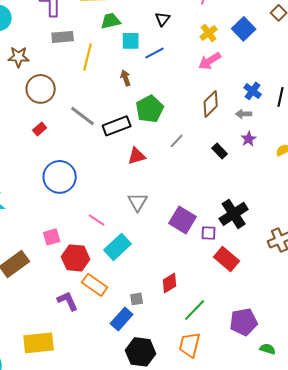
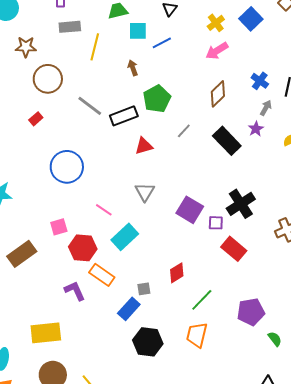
gray arrow: (244, 114) -> (266, 108), moved, turned 119
red rectangle: (40, 129) -> (36, 119), moved
black rectangle: (220, 151) -> (227, 141), size x1.8
green semicircle: (268, 349) -> (275, 339), turned 35

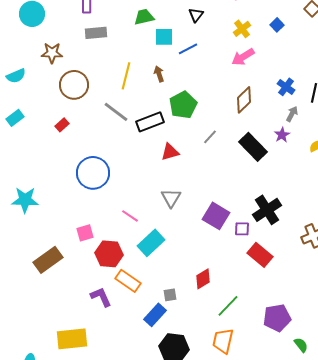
blue square: (251, 19) -> (277, 25), size x0.6
yellow line: (95, 47) -> (126, 76), moved

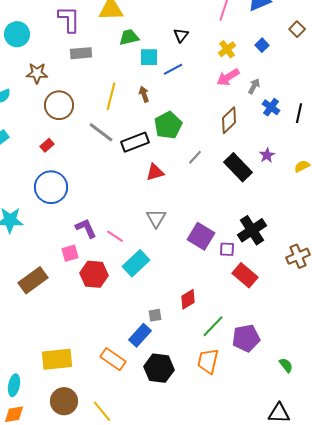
gray arrow: (292, 114) -> (254, 86), moved
blue circle: (93, 173) -> (51, 187), moved
orange rectangle: (128, 281) -> (113, 359), moved
purple L-shape: (101, 297) -> (86, 228), moved
purple pentagon: (277, 318) -> (246, 338), moved

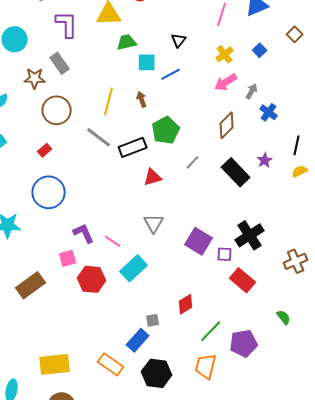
gray rectangle: (81, 53) -> (60, 63), moved, turned 60
black line: (299, 113) -> (297, 145), moved
green semicircle: (286, 365) -> (284, 317), moved

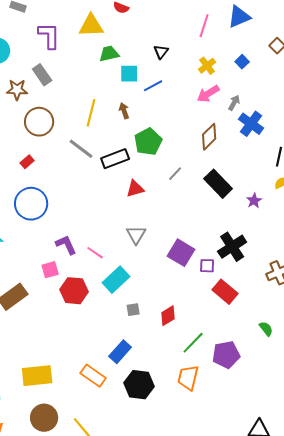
blue cross: (269, 112) -> (251, 124), size x1.4
purple star: (265, 160) -> (254, 201), moved
gray square: (153, 320) -> (133, 310), moved

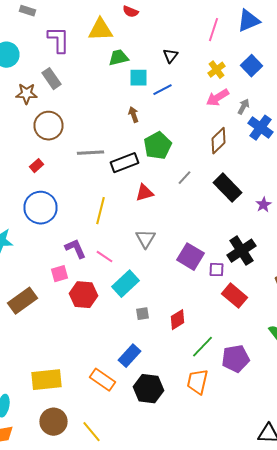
blue square: (242, 62) -> (252, 66), size x1.5
yellow line: (91, 113) -> (100, 211), moved
gray line: (81, 149) -> (90, 153), turned -40

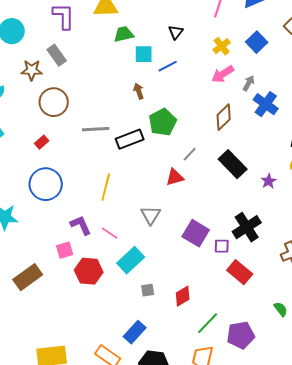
red triangle: (144, 193) -> (175, 177), moved

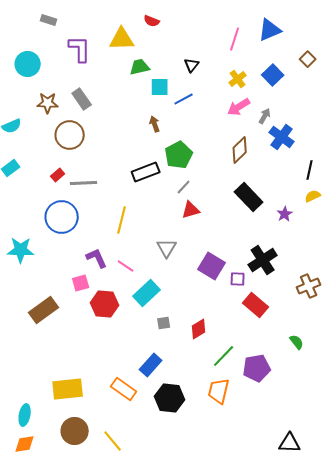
gray rectangle: (57, 55) -> (82, 99), moved
gray line: (96, 129) -> (84, 183), moved
gray line: (190, 154) -> (184, 187), moved

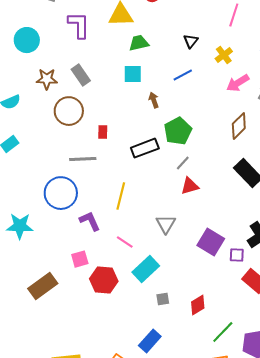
yellow cross: (238, 79) -> (224, 55), moved
cyan square: (160, 87) -> (133, 74), moved
red rectangle: (58, 175) -> (103, 132), moved, turned -48
purple L-shape: (97, 258) -> (90, 221), moved

